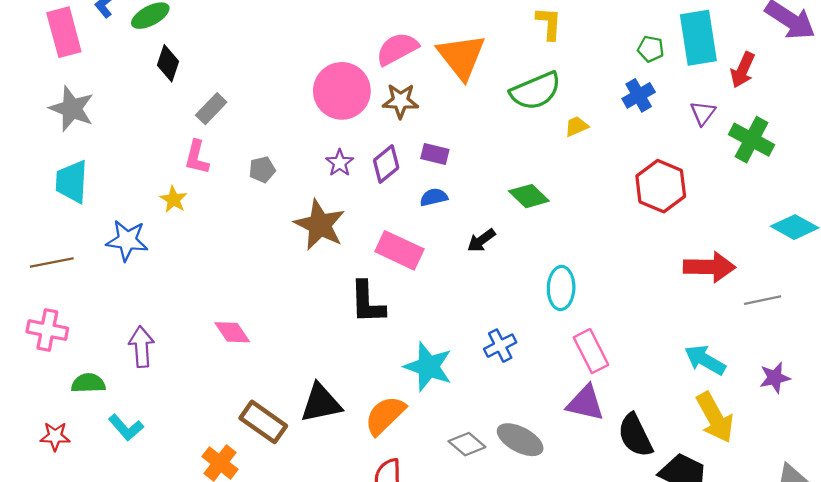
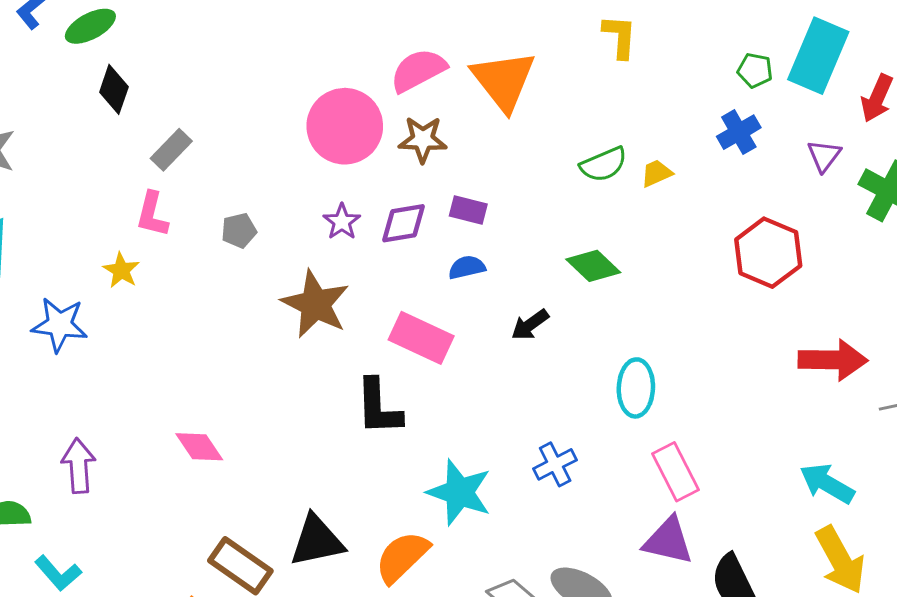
cyan rectangle: (698, 38) -> (818, 56), turned 32
green semicircle: (536, 91) -> (604, 164), moved, size x0.7
purple diamond: (386, 164) -> (404, 223), turned 30

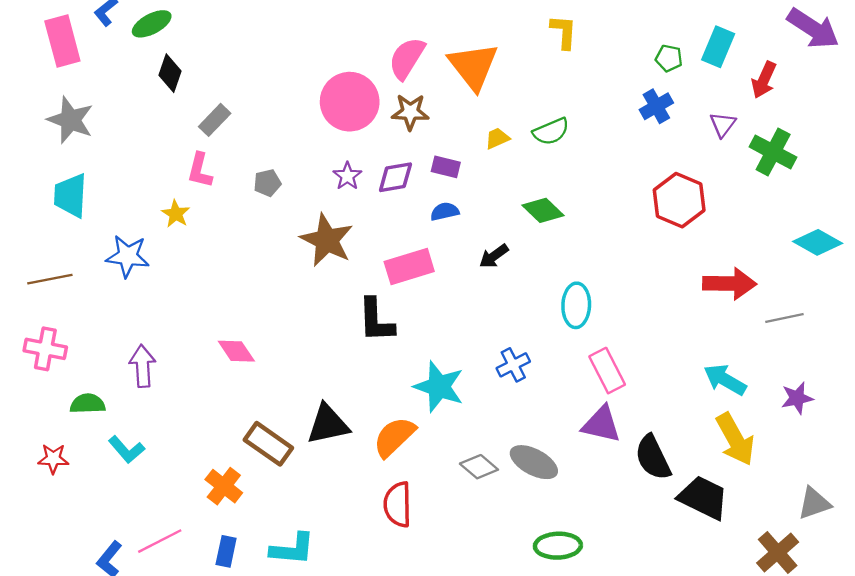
cyan rectangle: (818, 56) -> (718, 47), size x0.7
pink semicircle: (418, 70) -> (407, 58), turned -30
yellow trapezoid: (656, 173) -> (497, 138), moved
pink rectangle: (421, 338) -> (409, 266), turned -42

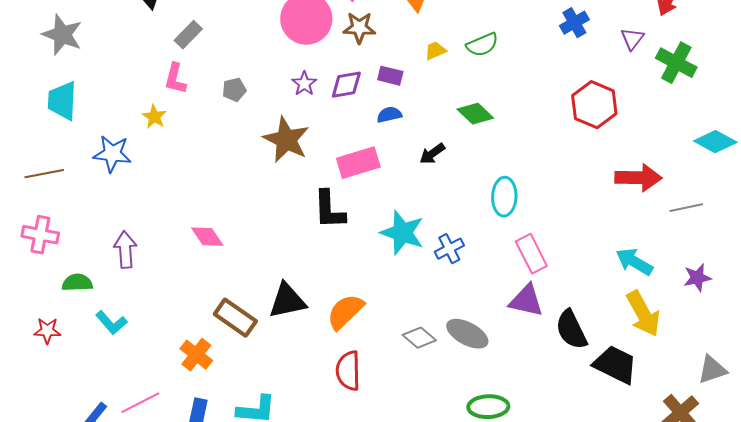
cyan star: (439, 387) -> (402, 233), moved

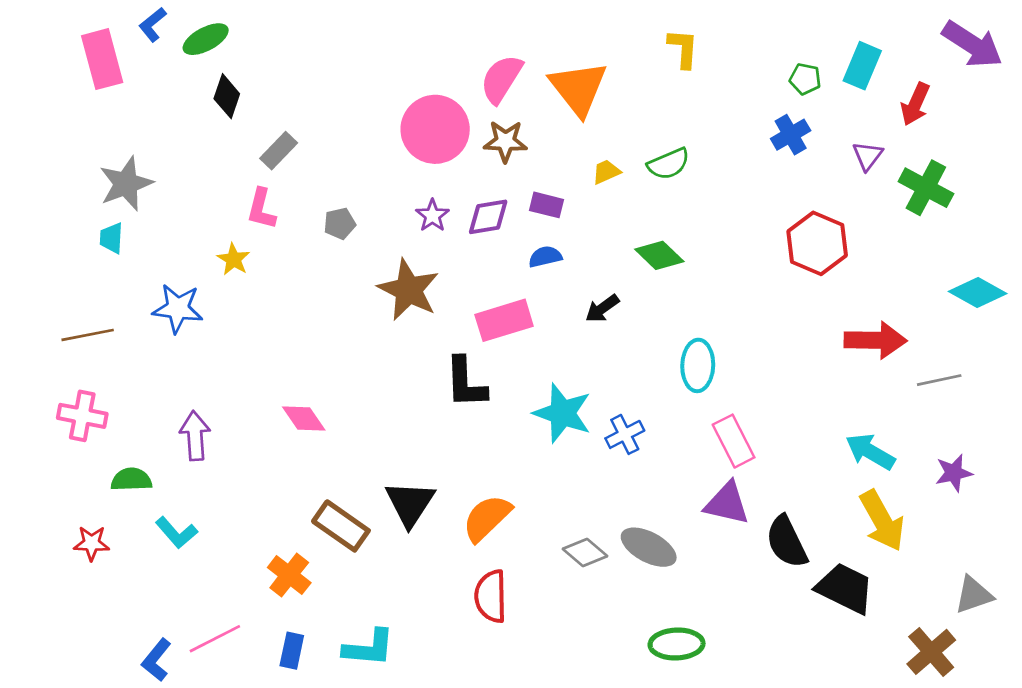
gray star: (62, 35) -> (126, 184), moved, turned 30
cyan trapezoid: (62, 101) -> (111, 238), size x0.6
black triangle: (287, 301) -> (410, 503), turned -45

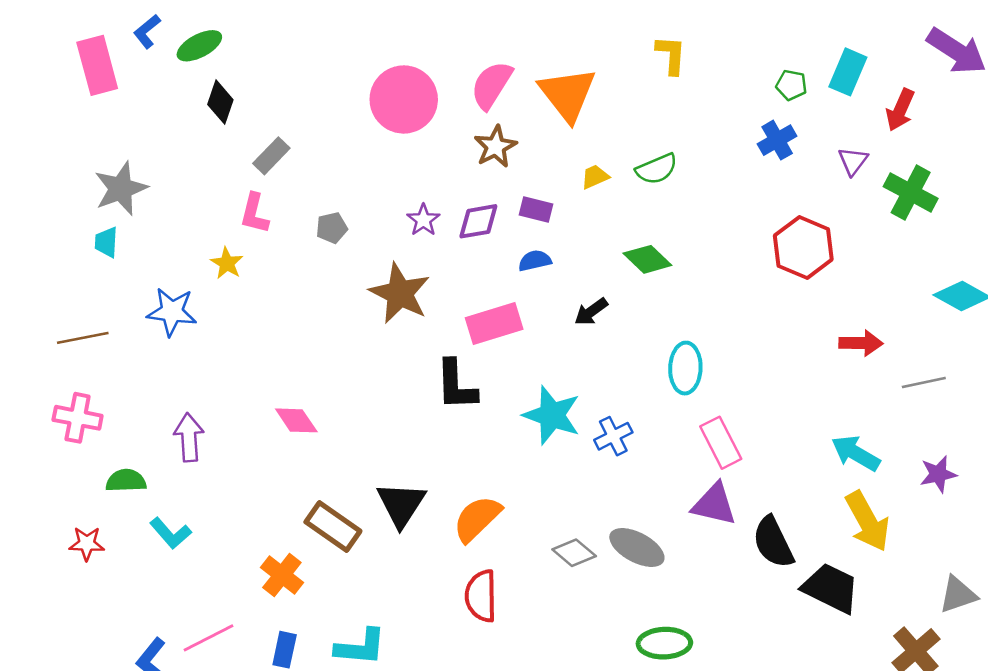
pink circle: (435, 129) -> (404, 99), moved
brown star: (505, 141) -> (495, 147), turned -30
red arrow: (875, 340) -> (861, 343), size x0.7

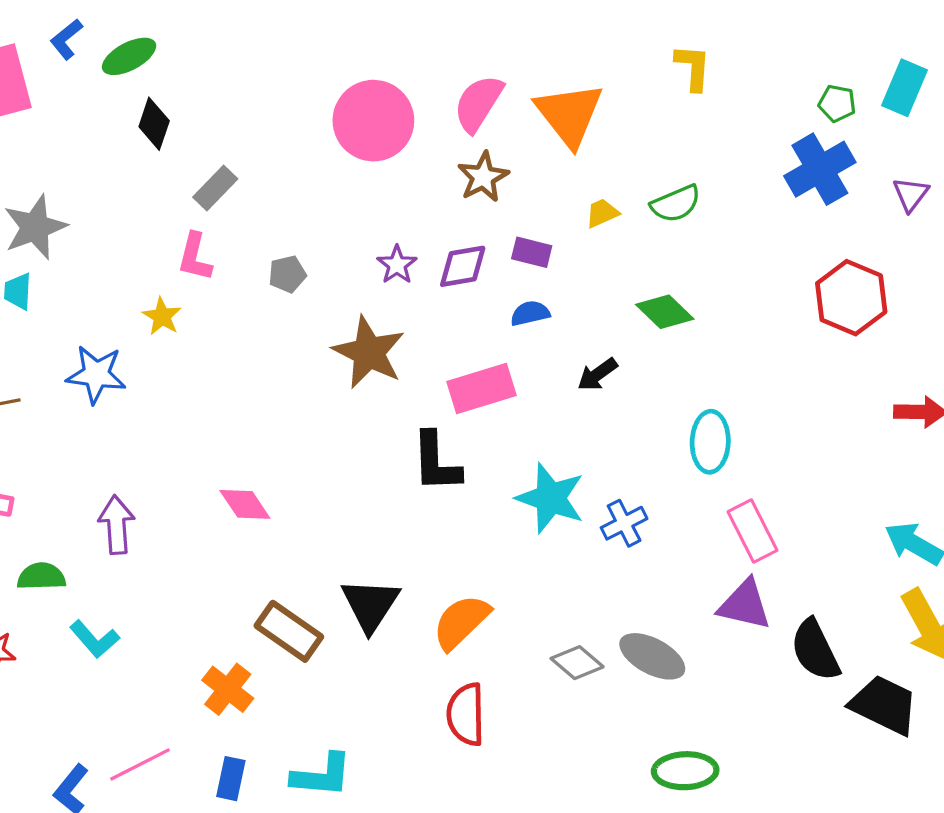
blue cross: (777, 140) -> (820, 169), size x1.5

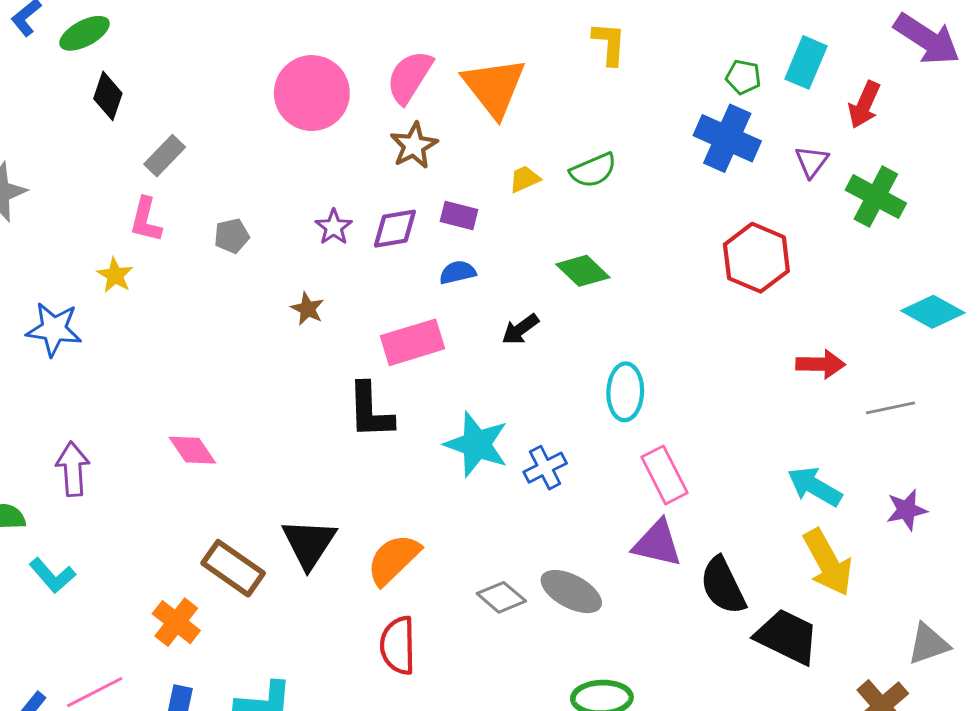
blue cross: (820, 169) -> (727, 138), turned -36
brown star: (369, 352) -> (307, 309), size x0.5

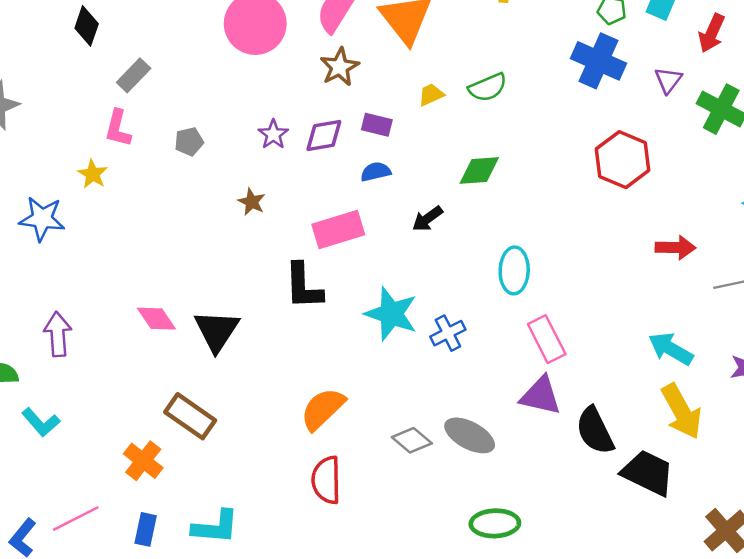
green diamond: (583, 271) -> (479, 170), turned -48
black triangle: (309, 543) -> (217, 331), moved

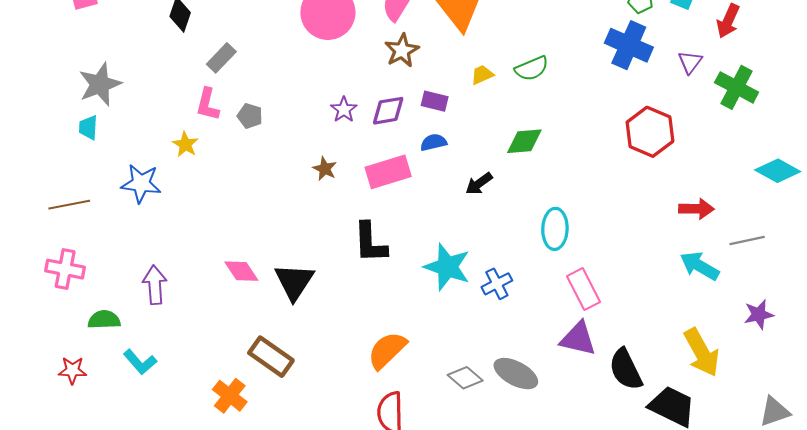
gray pentagon: (189, 142) -> (250, 116), moved, turned 30
pink rectangle: (338, 230) -> (388, 172), moved
cyan arrow: (671, 349) -> (700, 266), moved

